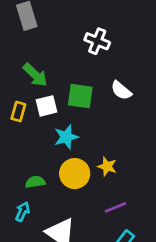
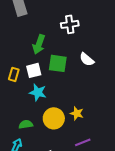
white cross: (97, 41) -> (70, 24), turned -30
green arrow: (35, 75) -> (39, 44), moved, turned 66
cyan star: (66, 137) -> (38, 92), moved, turned 30

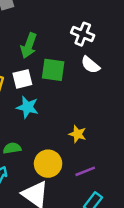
white cross: (70, 24) -> (83, 34), moved, turned 30
yellow circle: (54, 118) -> (48, 164), moved

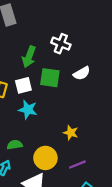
white cross: (83, 34) -> (61, 44), moved
white semicircle: (90, 65) -> (82, 73), turned -70

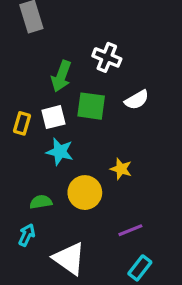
yellow star: (71, 133) -> (121, 169), moved
yellow circle: (45, 158) -> (85, 193), moved

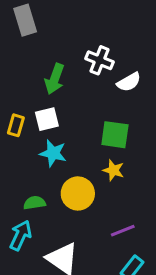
white semicircle: (137, 100) -> (129, 82), moved
green square: (91, 106) -> (115, 135), moved
cyan arrow: (27, 235) -> (21, 235), size x1.4

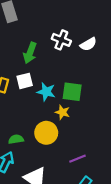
white semicircle: (129, 82) -> (88, 44), moved
cyan star: (53, 153) -> (46, 92), moved
yellow star: (113, 170) -> (62, 112), moved

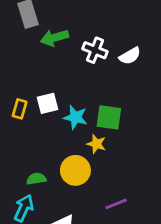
green arrow: (30, 53) -> (54, 38), moved, turned 54

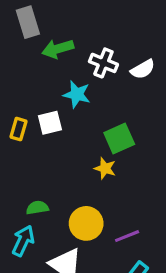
cyan star: (75, 117) -> (77, 94), moved
green square: (109, 117) -> (119, 138), turned -32
yellow circle: (75, 170) -> (86, 223), moved

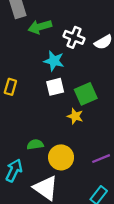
white square: (50, 123) -> (55, 87), moved
green semicircle: (37, 208) -> (35, 144), moved
purple line: (127, 236) -> (101, 159), moved

